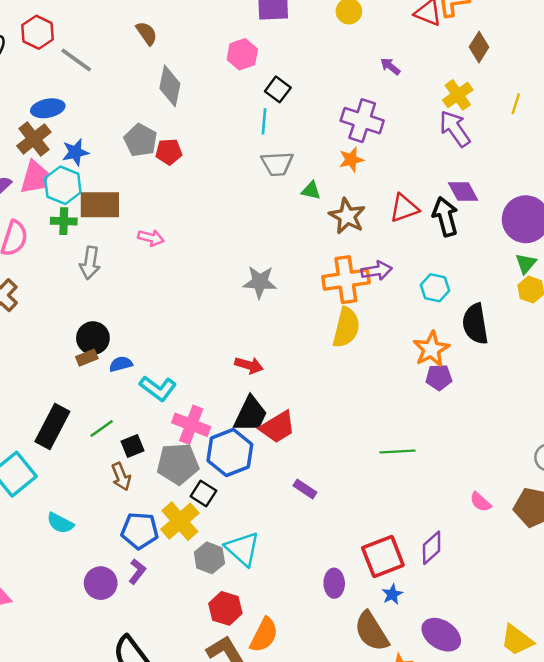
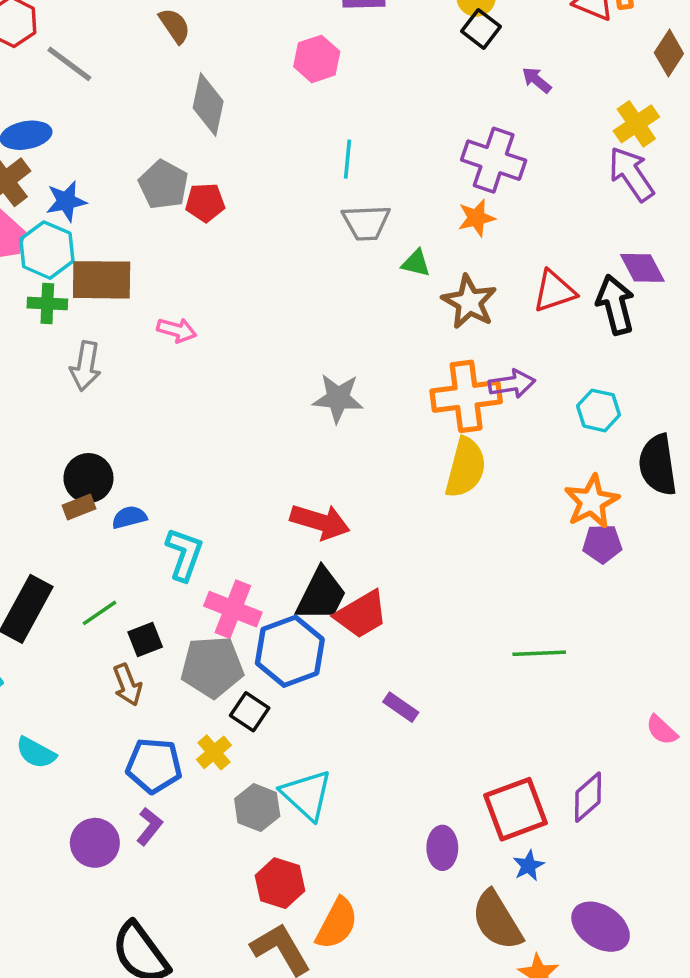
black square: (278, 89) -> (481, 29), moved
red arrow: (249, 365) -> (320, 522), size x1.4
cyan L-shape: (158, 388) -> (184, 554), turned -108
yellow cross: (180, 521) -> (214, 752), size x0.6

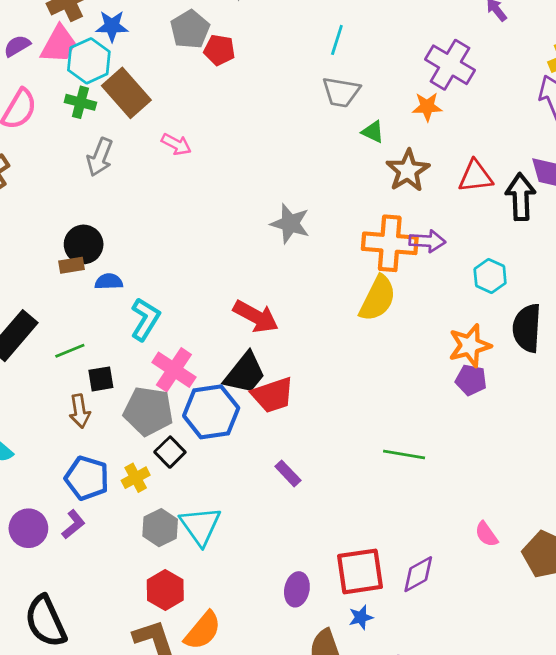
brown rectangle: (102, 280) -> (126, 93), turned 36

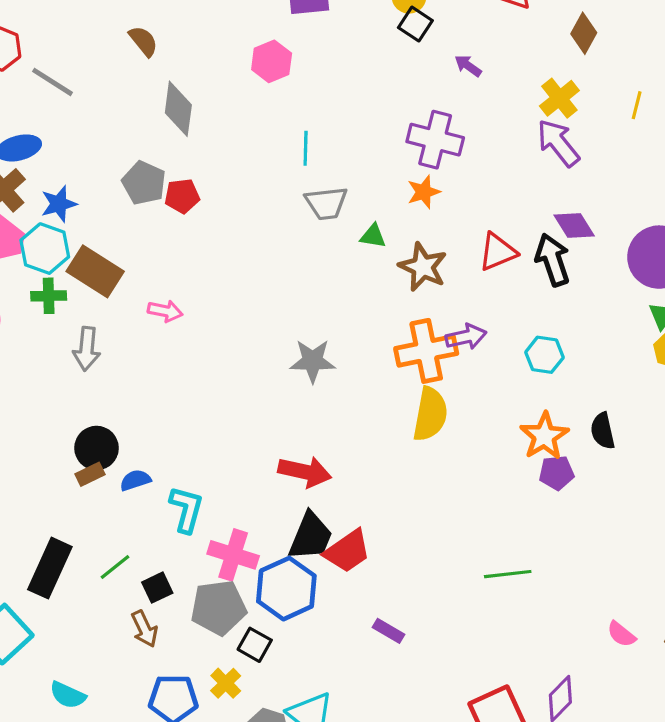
black semicircle: (527, 328) -> (603, 431), moved, size x0.7

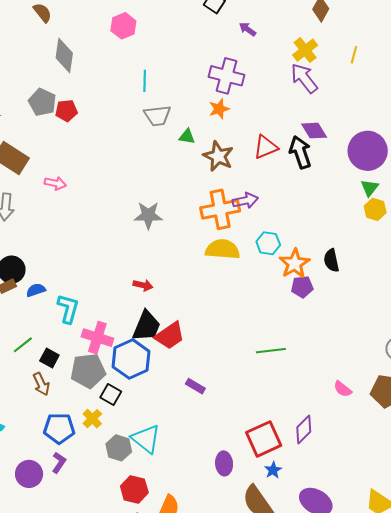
cyan hexagon: (544, 355) -> (268, 243), moved
yellow semicircle: (430, 414) -> (223, 249), turned -96
red arrow: (305, 472) -> (143, 285), size x0.6
black square: (157, 588) -> (49, 358), turned -36

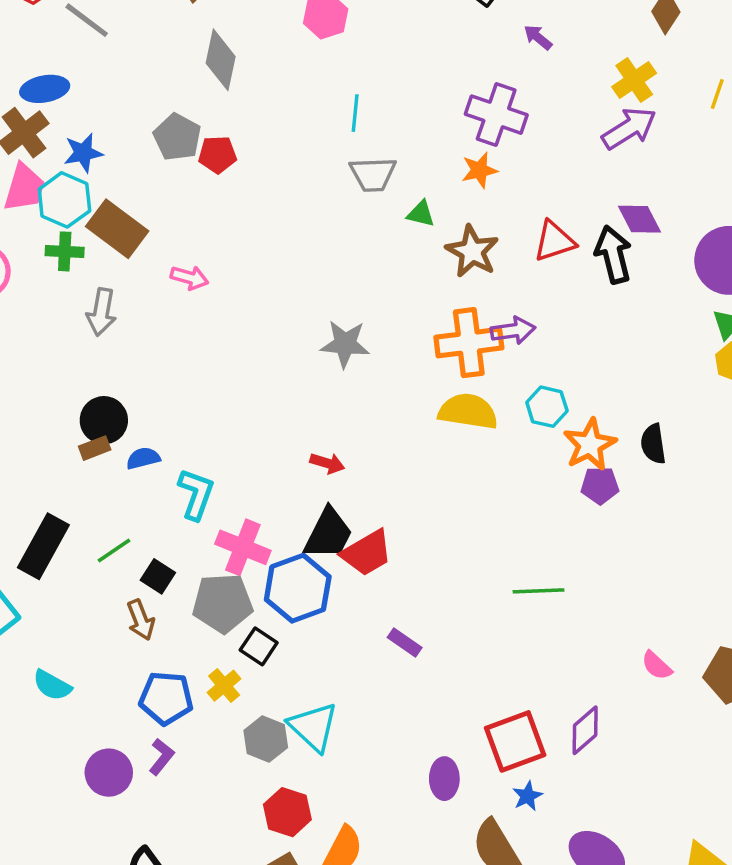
purple arrow: (304, 78) -> (629, 128), turned 92

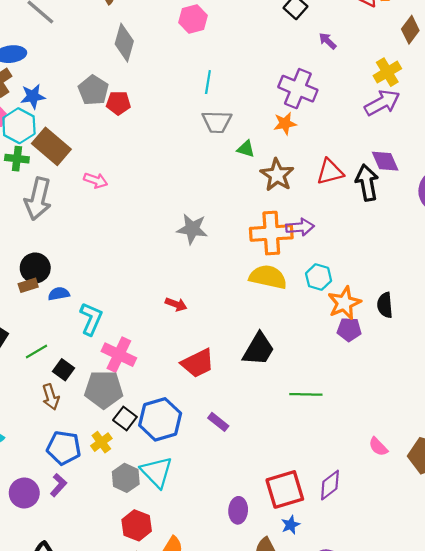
gray arrow: (101, 312) -> (38, 199), size x1.4
black trapezoid: (328, 534) -> (259, 349), moved
blue hexagon: (298, 588) -> (160, 419), moved

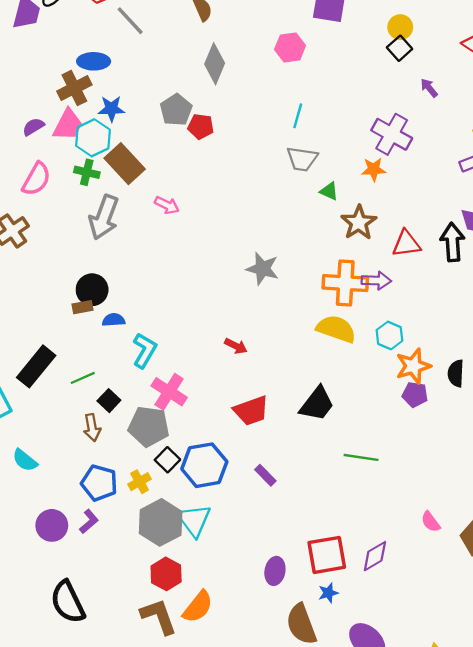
red triangle: (330, 172) -> (406, 244), moved
gray hexagon: (126, 478) -> (161, 522), size x1.5

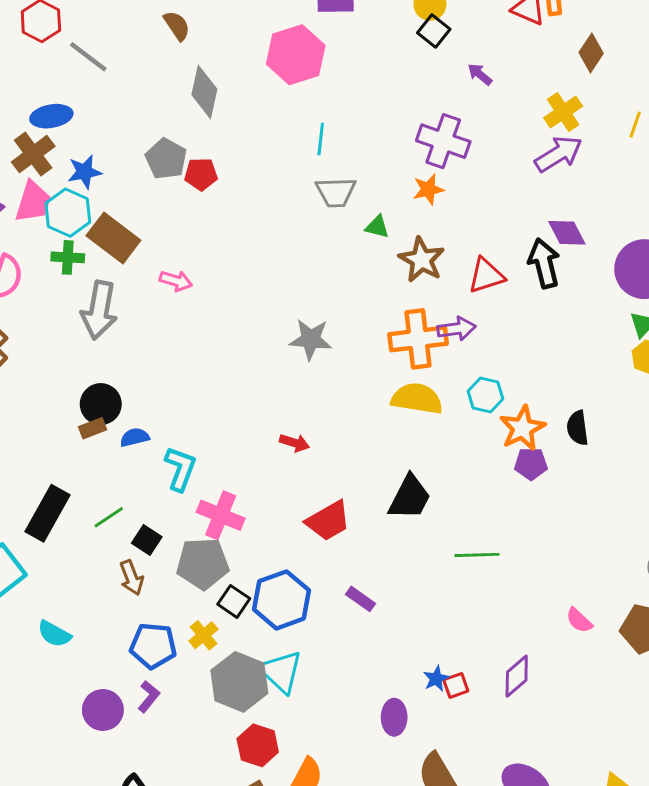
pink hexagon: (290, 48) -> (296, 55), size x1.5
red square: (327, 555) -> (456, 685), size x0.5
blue star: (328, 593) -> (436, 679), moved

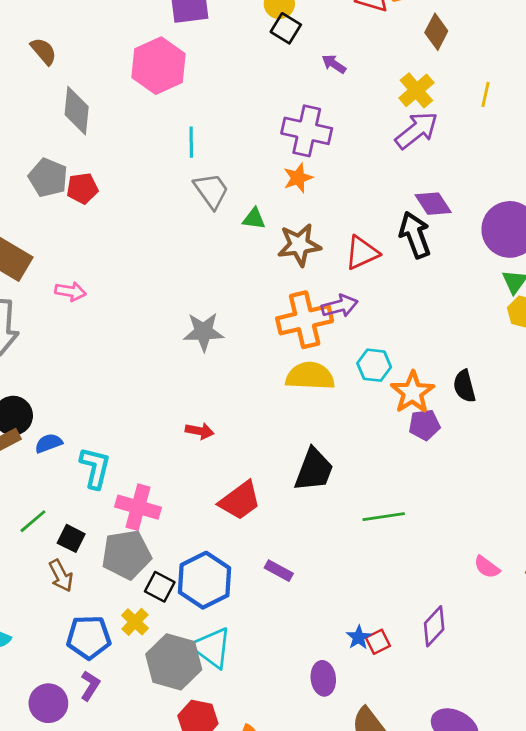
gray trapezoid: (336, 192) -> (211, 191), turned -117
brown star: (422, 260) -> (299, 245), turned -30

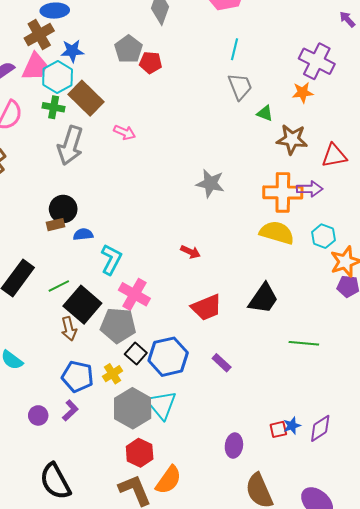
black square: (71, 538) -> (82, 305), size x1.8
blue star: (359, 637) -> (292, 426), moved
purple circle: (48, 703) -> (38, 415), size x0.7

